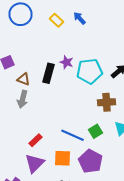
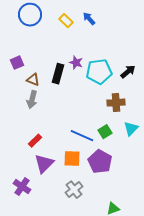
red rectangle: (36, 140) -> (35, 141), moved

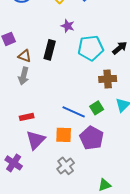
purple star: (76, 63) -> (68, 26), moved
red rectangle: (35, 141) -> (27, 117), turned 32

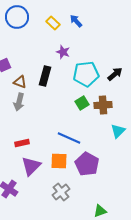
green square: (97, 108) -> (82, 103), moved

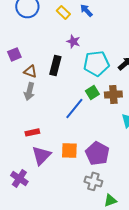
blue line: (69, 138) -> (74, 108), moved, turned -75
gray cross: (61, 192) -> (93, 181), moved, turned -36

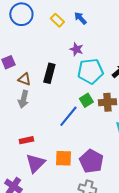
purple star: (73, 41) -> (76, 49), moved

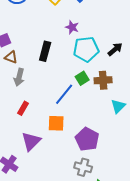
brown triangle: (24, 79) -> (11, 57), moved
red rectangle: (26, 140) -> (23, 108), moved, turned -48
orange square: (63, 158) -> (56, 123), moved

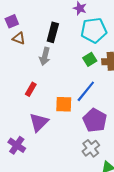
gray arrow: (19, 77) -> (45, 56), moved
blue line: (64, 94) -> (86, 91), moved
gray cross: (83, 167) -> (91, 148), turned 36

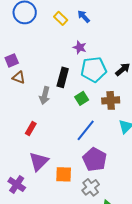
black rectangle: (53, 32) -> (63, 77), moved
green square: (90, 59) -> (82, 98), moved
orange square: (64, 104) -> (64, 174), moved

